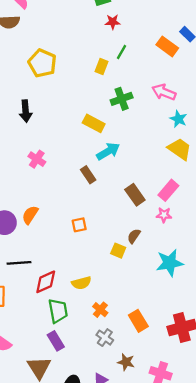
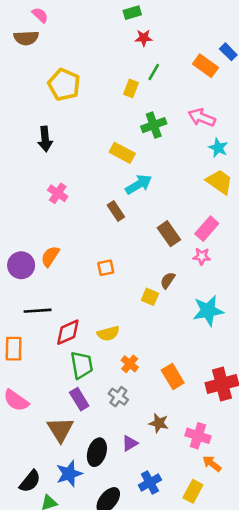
gray cross: (105, 338) -> (118, 397), moved

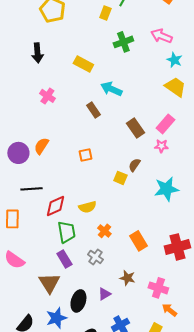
yellow rectangle: (122, 153) -> (83, 64), moved
cyan arrow: (139, 184) -> (111, 89), turned -125

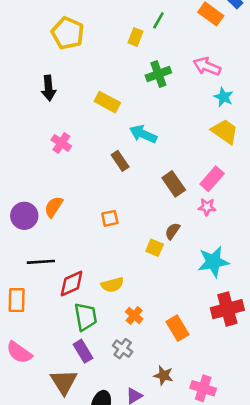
red cross: (177, 247) -> (227, 309), moved

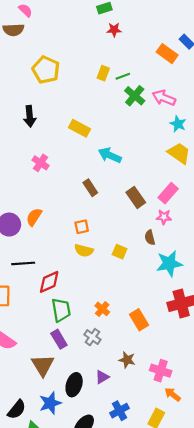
green line: (158, 20) -> (123, 76), moved, turned 40
green cross: (158, 74) -> (135, 96), moved, turned -30
brown rectangle: (120, 161) -> (90, 188), moved
brown semicircle: (172, 231) -> (150, 238), moved, turned -48
yellow semicircle: (112, 285) -> (84, 250), moved, turned 30

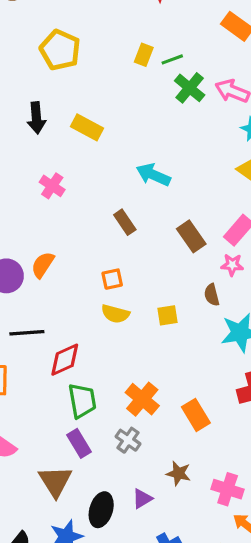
yellow rectangle: (79, 128) -> (87, 127), moved
yellow square: (120, 252) -> (167, 315), turned -32
orange cross: (102, 309) -> (142, 399), size x1.5

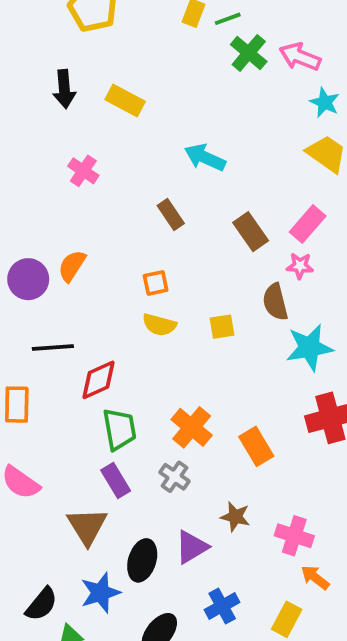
brown semicircle: (212, 295) -> (275, 302), size x1.4
purple triangle: (142, 499) -> (192, 547), size x1.4

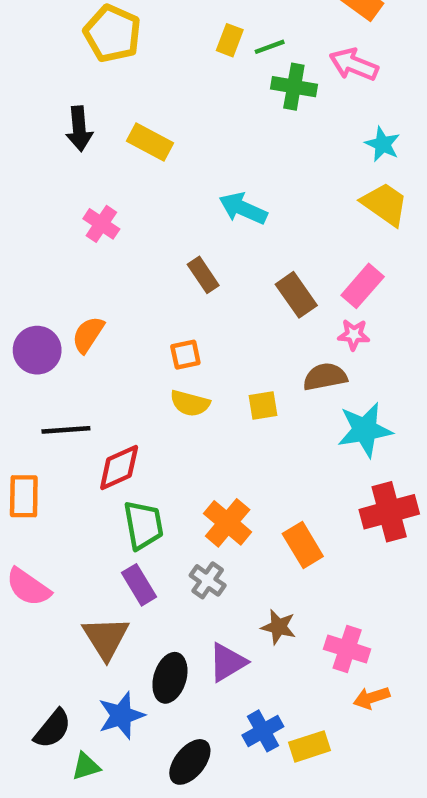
green cross: (249, 53) -> (294, 87), turned -30
pink arrow: (300, 57) -> (354, 65), moved
brown semicircle: (275, 302) -> (325, 377), turned 93
orange arrow: (315, 577) -> (371, 698), turned -56
yellow rectangle: (287, 619) -> (309, 746), moved, turned 44

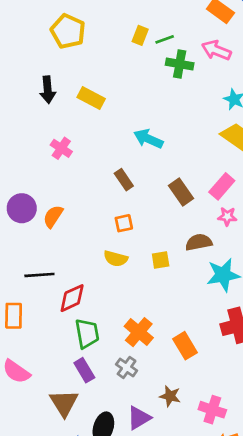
pink star: (354, 335) -> (227, 216), moved
purple circle: (37, 350) -> (22, 208), moved
orange square: (185, 355) -> (124, 223), moved

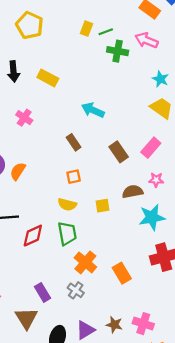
pink star: (227, 216) -> (156, 180), moved
green trapezoid: (87, 333) -> (67, 233), moved
brown star: (170, 396) -> (114, 325), moved

